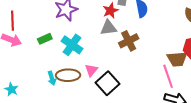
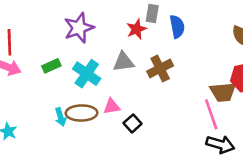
gray triangle: (108, 28) -> (123, 62), moved
pink triangle: (91, 70) -> (112, 106), turned 40
black square: (107, 83) -> (133, 123), size x0.6

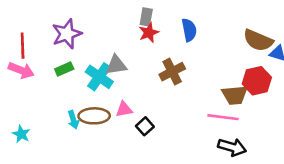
gray rectangle: (152, 13) -> (146, 17), moved
purple star: (79, 28) -> (67, 34), moved
gray triangle: (123, 62) -> (116, 65), moved
pink line: (211, 114) -> (223, 117), turned -64

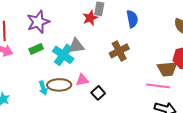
red star: (149, 33) -> (90, 18), moved

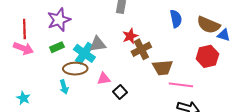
red star: (90, 18) -> (130, 36), moved
blue semicircle: (132, 19) -> (176, 19), moved
brown trapezoid: (167, 69) -> (163, 68), moved
brown ellipse: (59, 85) -> (75, 69), moved

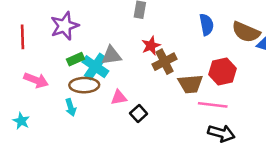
green rectangle: (57, 47) -> (76, 59), moved
pink arrow: (23, 48) -> (36, 80), moved
red hexagon: (207, 56) -> (223, 72), moved

